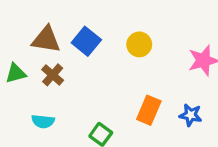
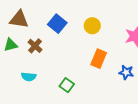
brown triangle: (46, 40) -> (19, 19), moved
orange rectangle: (149, 110) -> (99, 59), moved

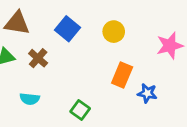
blue star: (126, 72) -> (147, 93), moved

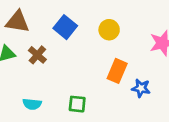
cyan semicircle: (30, 99) -> (32, 104), moved
green square: (80, 110) -> (77, 104), turned -30

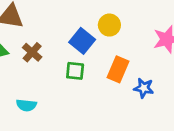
blue square: (65, 27) -> (82, 41), moved
green square: (77, 104) -> (75, 71), moved

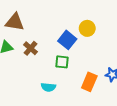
orange rectangle: (118, 69) -> (89, 82), moved
cyan semicircle: (26, 105) -> (48, 87), moved

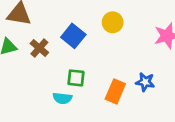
blue square: (67, 40) -> (73, 36), moved
green square: (62, 62) -> (76, 78), moved

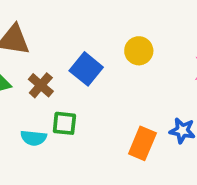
green square: (76, 78) -> (64, 123), moved
cyan semicircle: (62, 98) -> (34, 138), moved

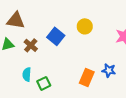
green square: (64, 123) -> (44, 83), moved, turned -32
cyan semicircle: (34, 138) -> (27, 74), turned 88

